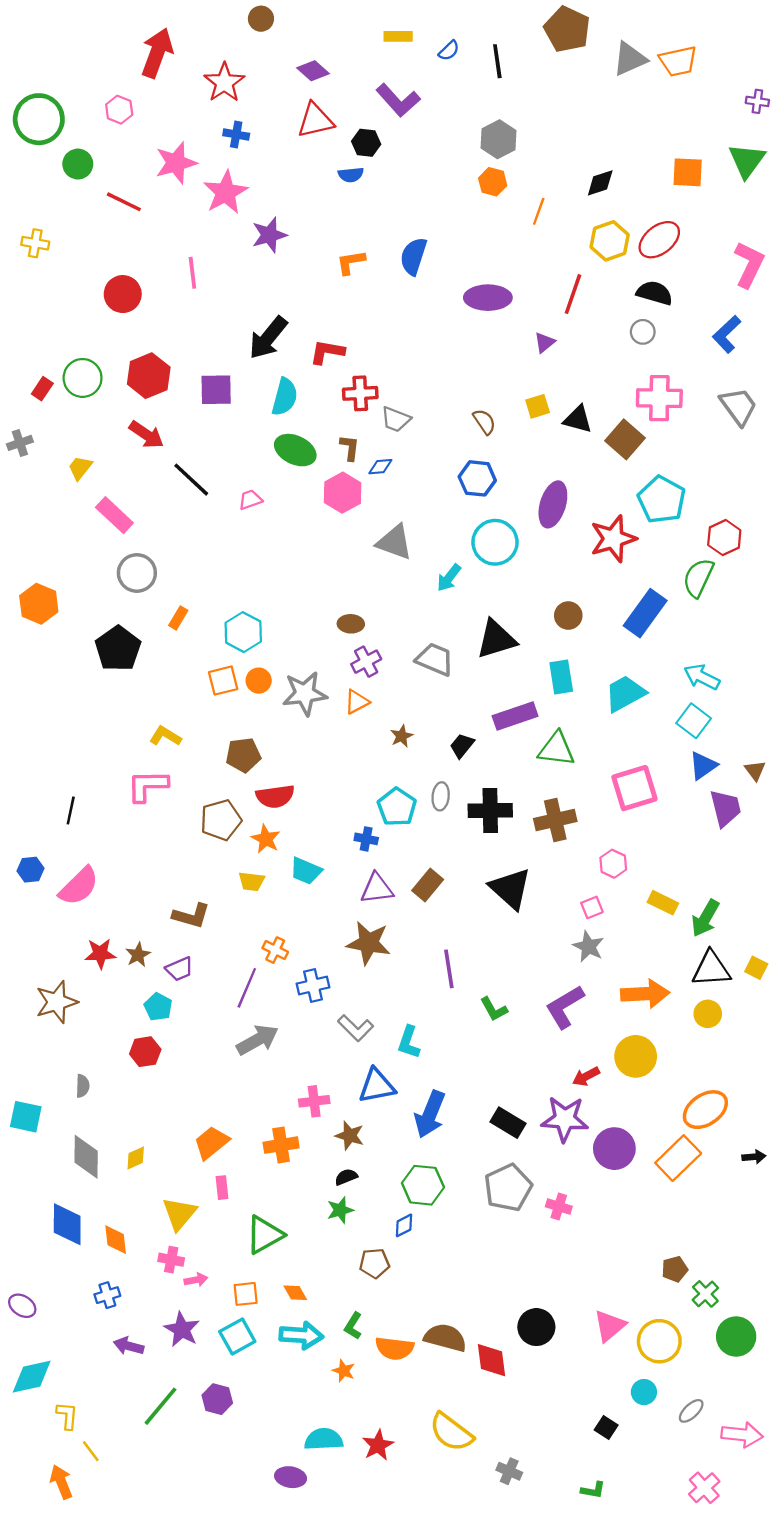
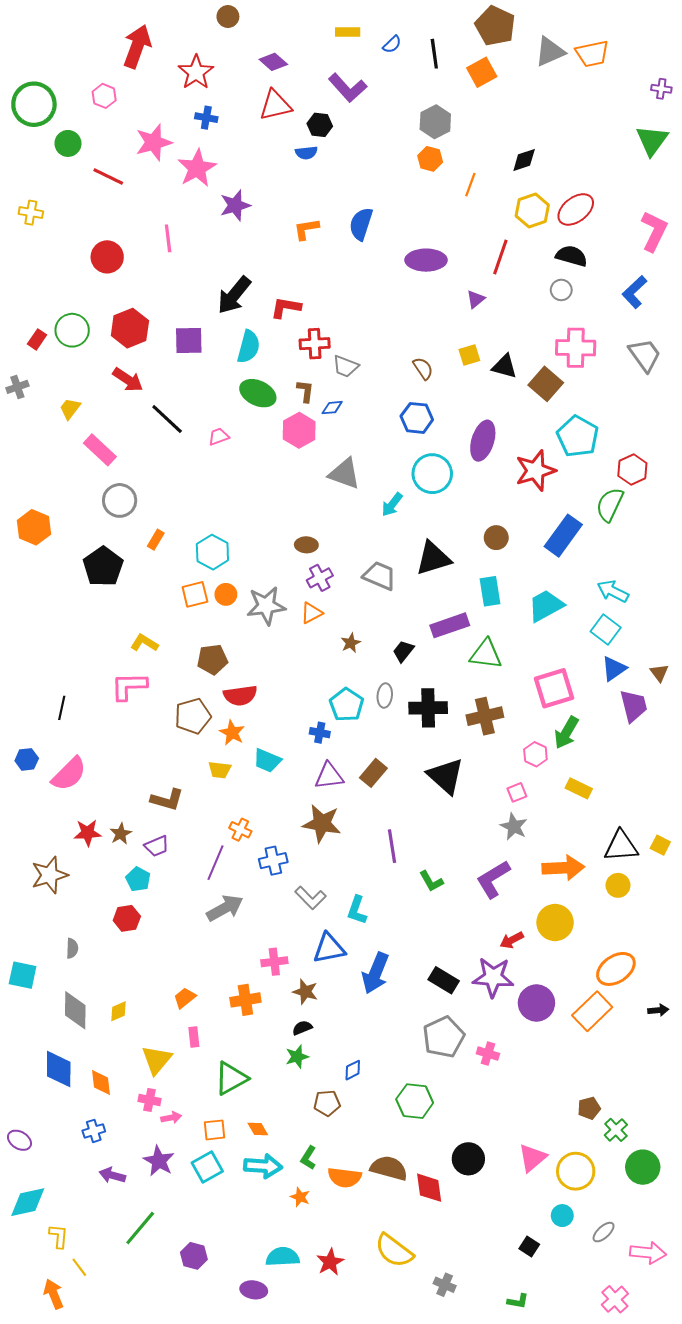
orange square: (688, 172) -> (482, 72), moved, turned -32
green arrow: (705, 918) -> (566, 733), moved
orange trapezoid: (211, 1143) -> (185, 998), size x0.7
green hexagon: (423, 1185) -> (415, 1101), moved
purple hexagon: (217, 1399) -> (194, 1256), moved

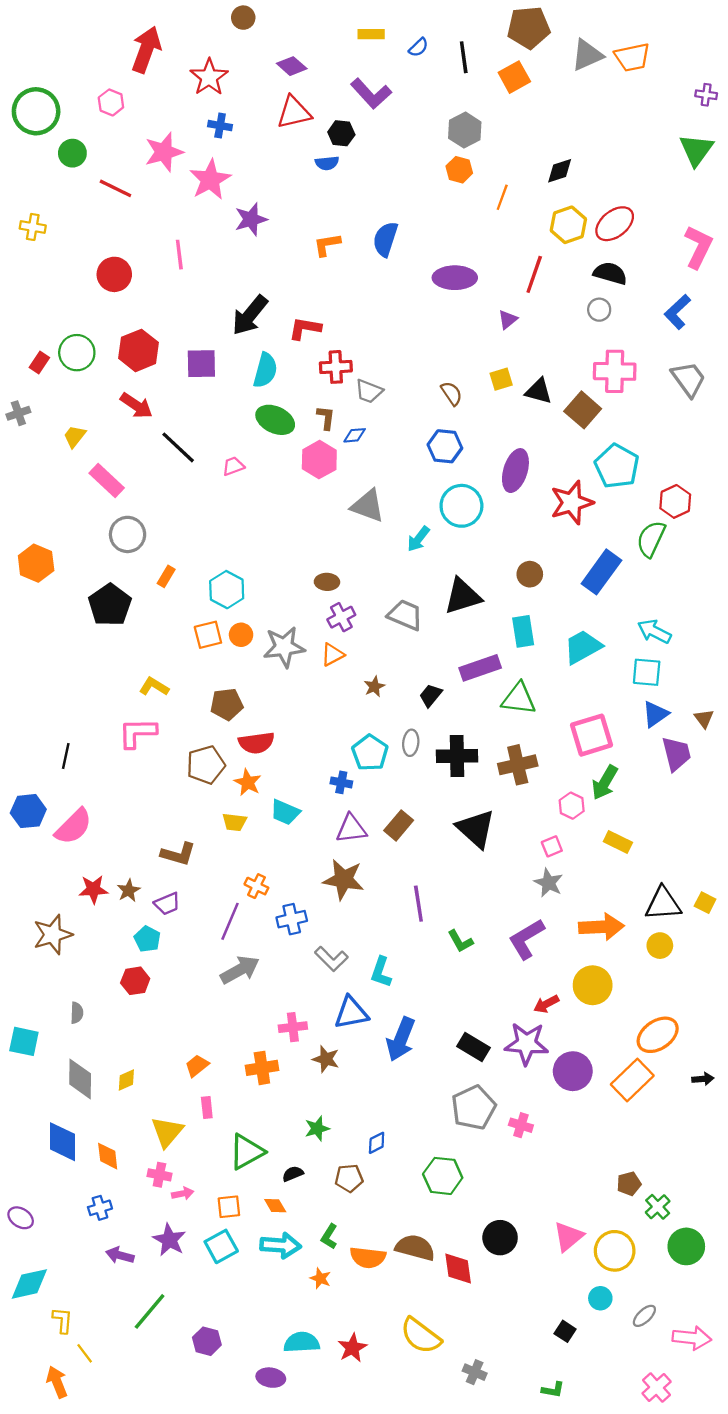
brown pentagon: (495, 26) -> (529, 28), turned -30
cyan square: (606, 629) -> (647, 672), turned -32
blue hexagon: (27, 759) -> (28, 811), size x1.4
black semicircle: (302, 1028) -> (293, 1174), moved

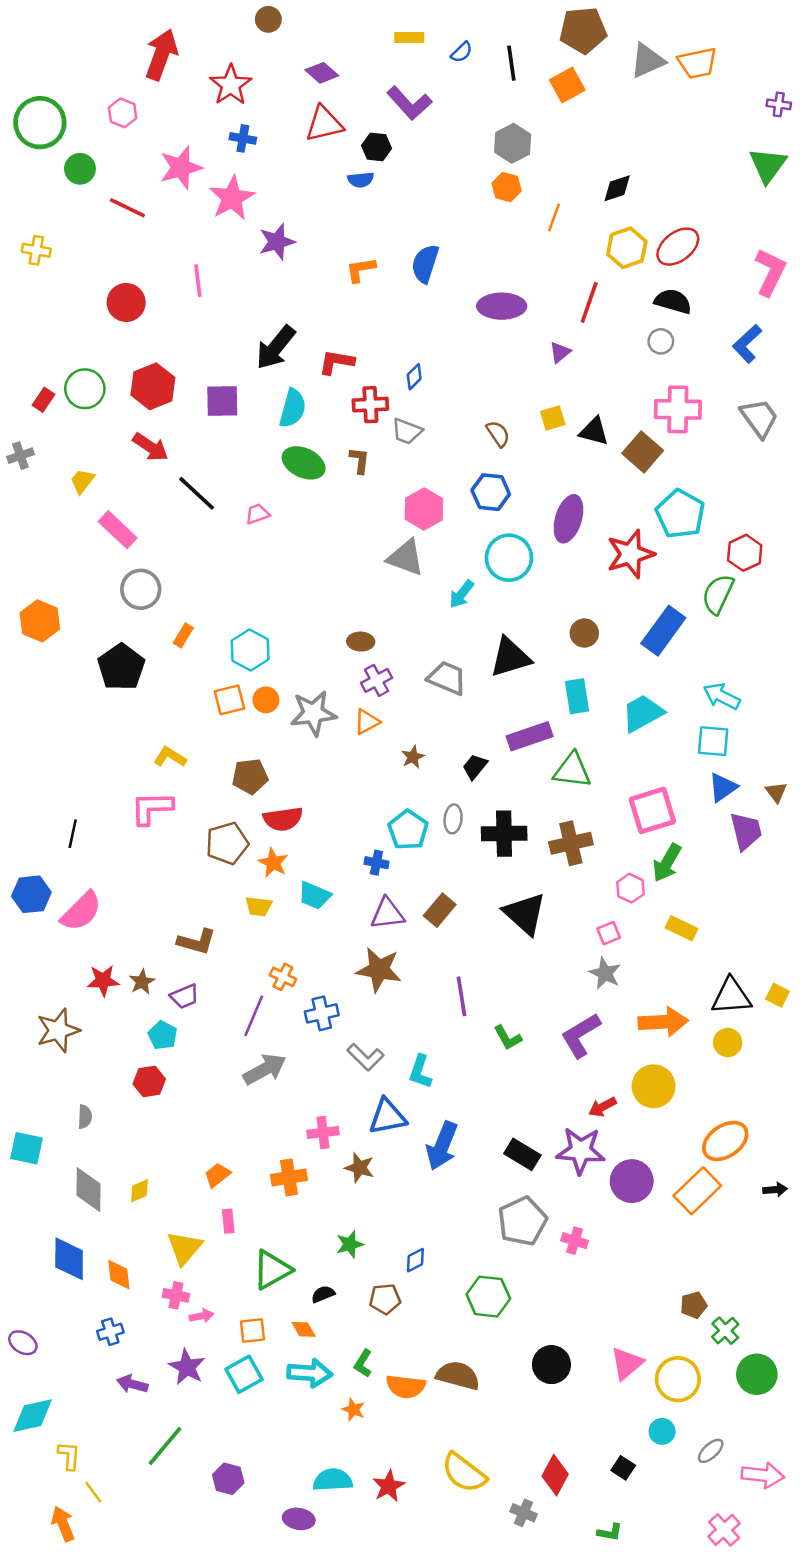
blue diamond: (355, 435) -> (414, 377), moved, turned -40
pink hexagon: (319, 460) -> (424, 509), moved
red diamond: (458, 1268) -> (555, 1475), moved, turned 36

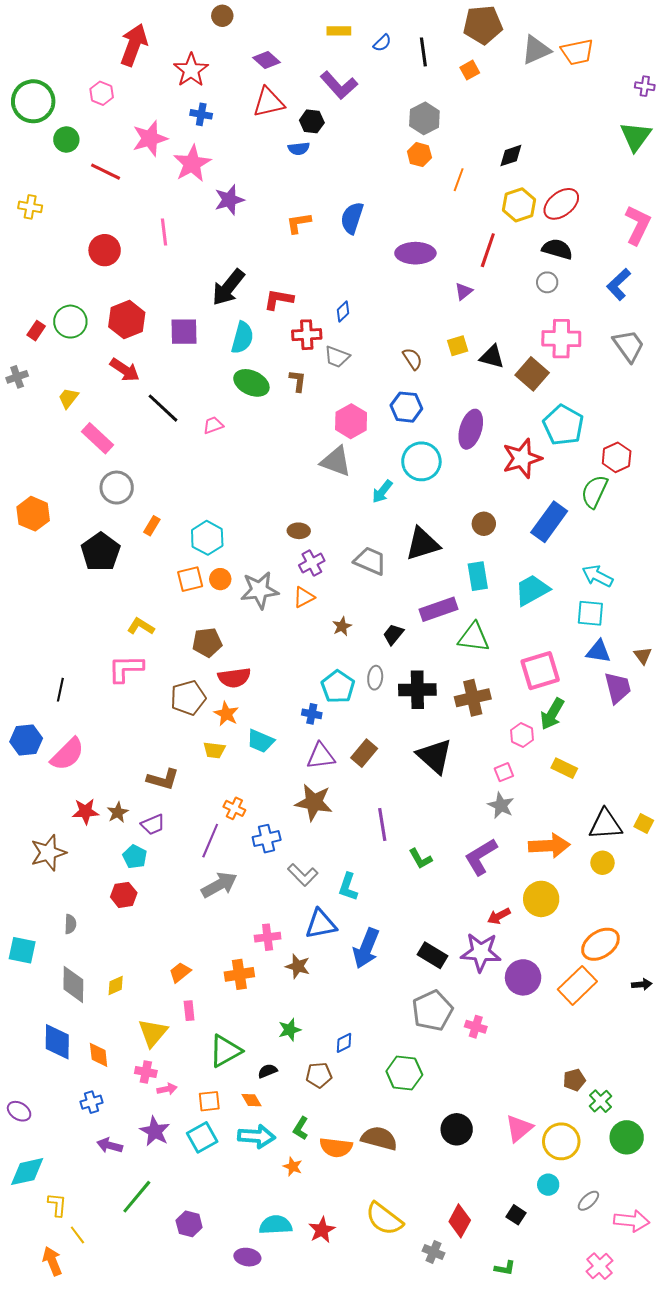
orange square: (567, 85) -> (470, 70), size x0.7
blue triangle: (723, 787) -> (598, 651), turned 44

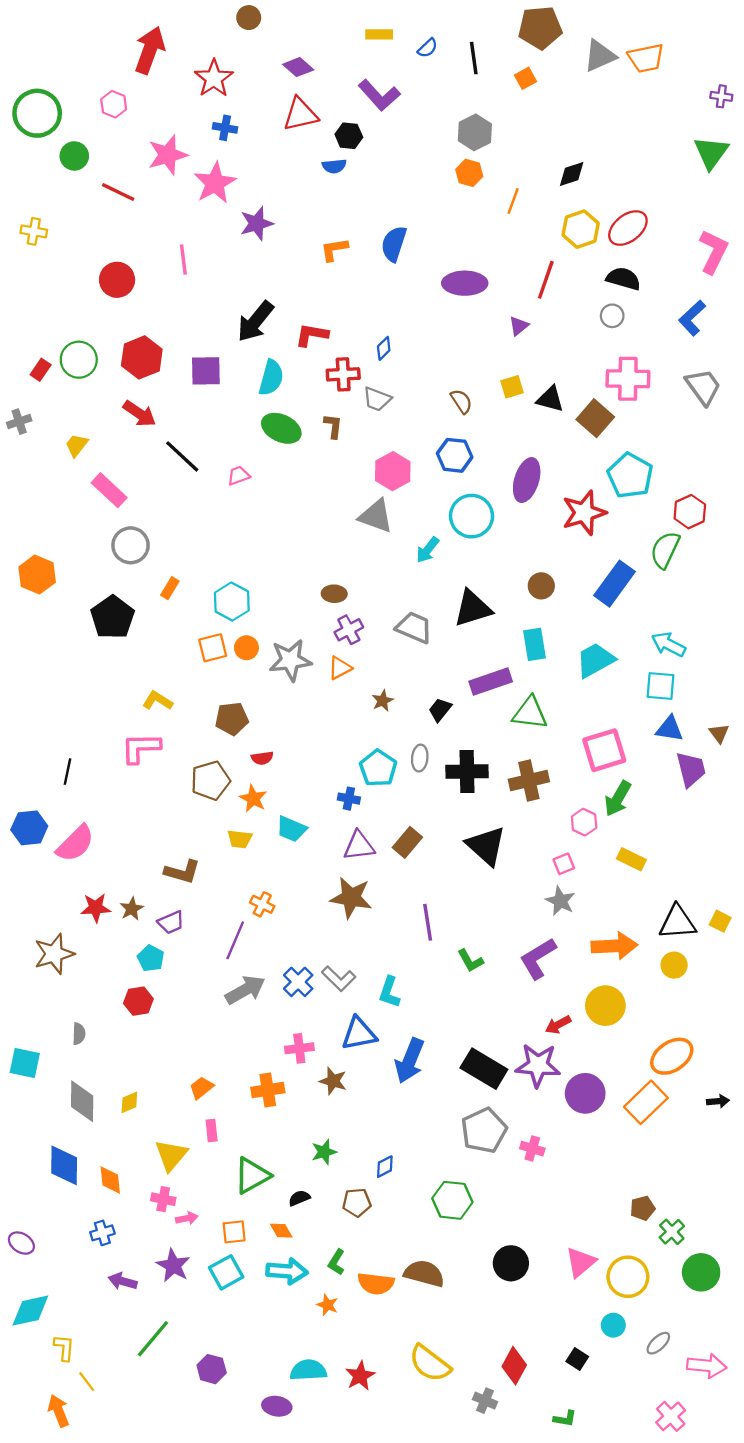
red semicircle: (234, 678) -> (262, 758), size x0.6
blue cross: (267, 839) -> (298, 982), moved, turned -32
black rectangle: (433, 955) -> (484, 1069), size x1.4

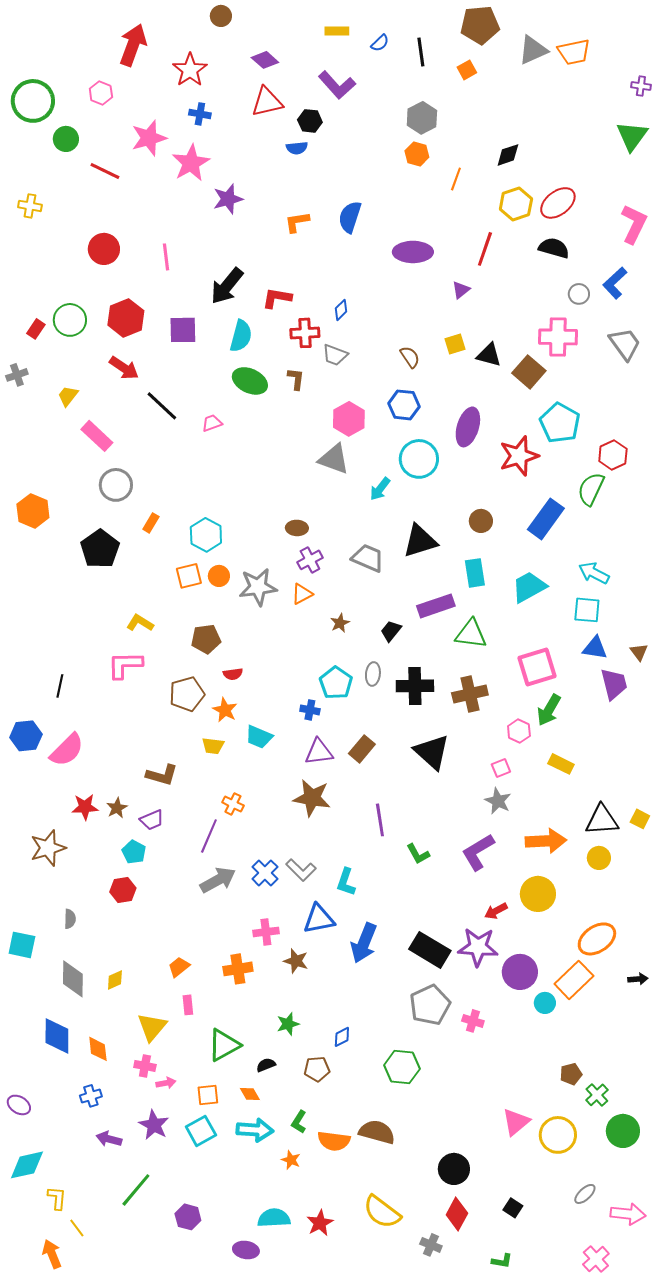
pink line: (183, 260) -> (166, 257), moved
gray circle: (612, 316) -> (579, 294), moved
black circle: (511, 1263) -> (454, 1169), moved
cyan circle: (613, 1325) -> (545, 1003), moved

